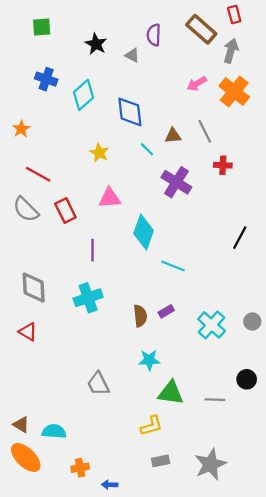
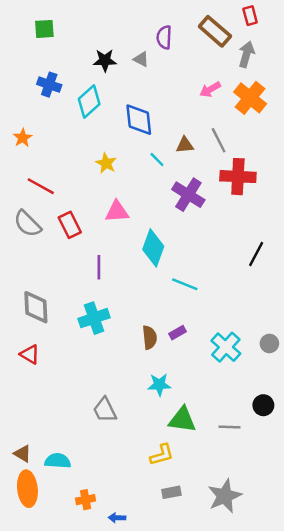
black star: (96, 44) -> (105, 60), moved, turned -30
red cross: (223, 165) -> (238, 177), size x1.8
orange ellipse: (26, 457) -> (27, 489), turned 40

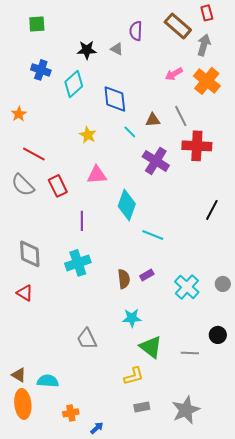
green triangle: (182, 420) -> (151, 347), turned 30
blue arrow: (117, 518) -> (97, 428), turned 136

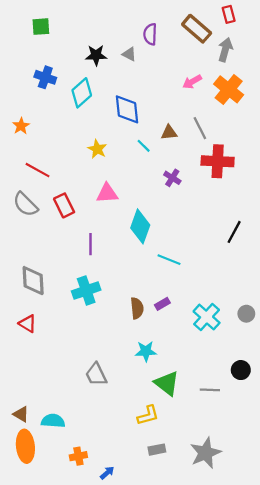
purple cross: (156, 161) -> (172, 178), size x0.6

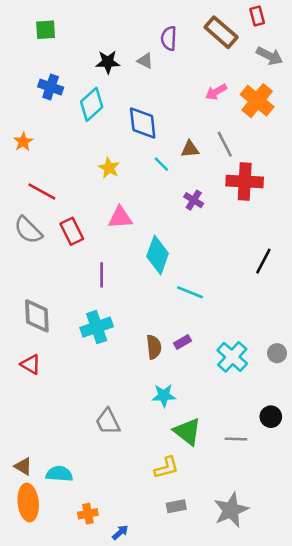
gray arrow: (225, 50) -> (270, 56), moved, turned 100

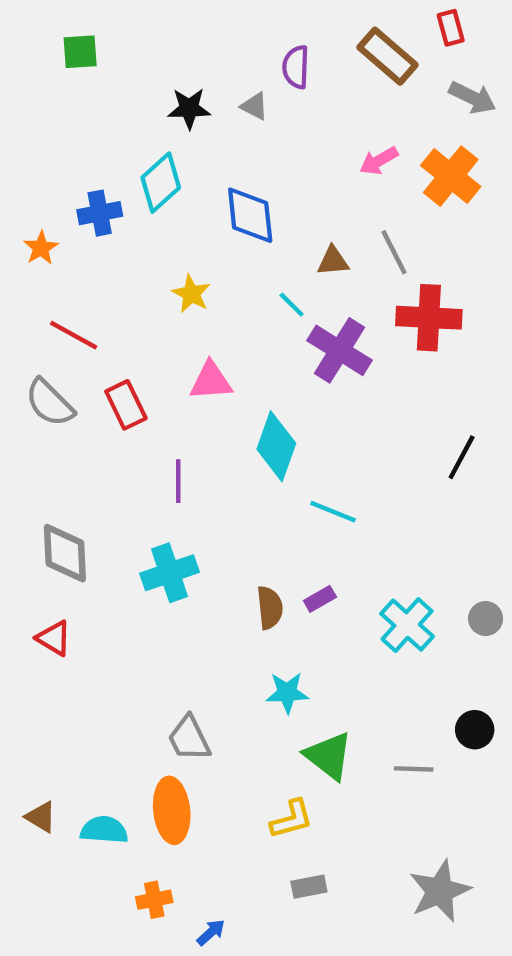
blue cross: (51, 87) -> (100, 213), moved, turned -30
cyan line: (161, 164) -> (292, 305), moved
purple cross: (194, 200) -> (340, 350), size x1.8
orange ellipse: (28, 503) -> (172, 810), moved
gray star: (231, 510) -> (440, 891), moved

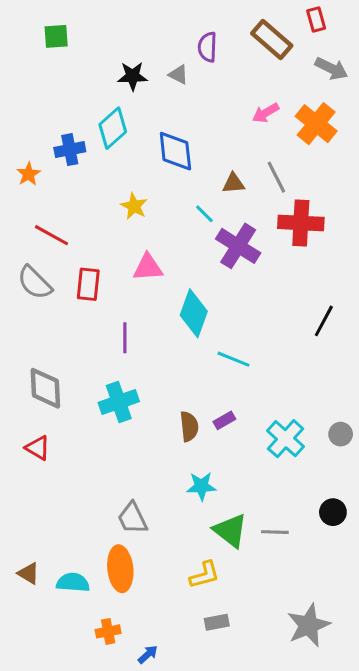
red rectangle: (126, 405) -> (88, 284), turned 32
gray line: (414, 769) -> (275, 532), moved

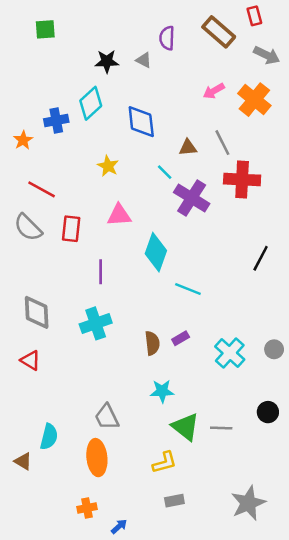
cyan semicircle: (73, 583) -> (49, 437), moved, turned 100

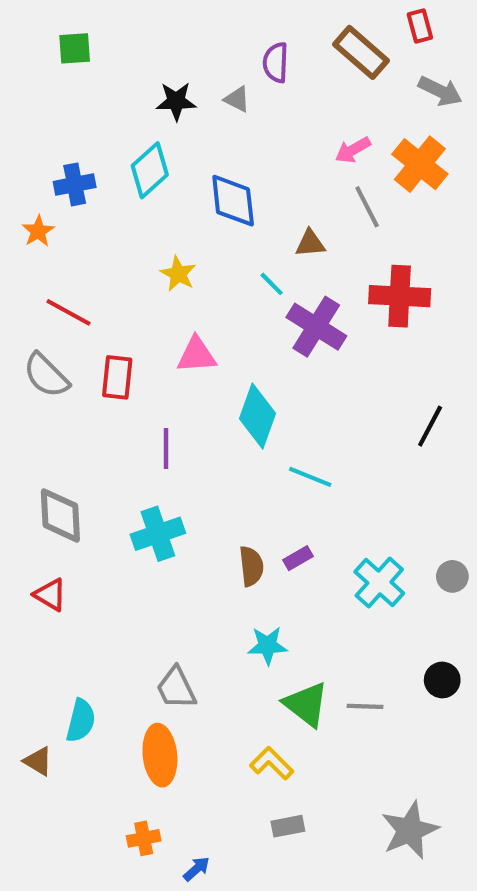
blue cross: (56, 120) -> (75, 184), moved
gray line: (222, 143) -> (367, 207), moved
yellow L-shape: (165, 462) -> (272, 763), turned -120

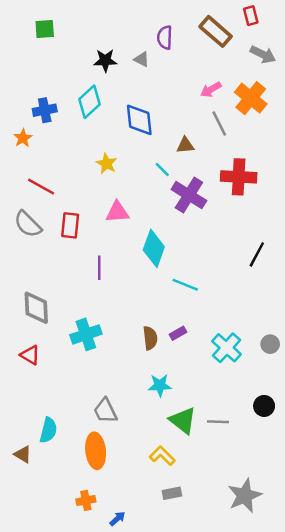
cyan cross: (158, 534) -> (86, 334), moved

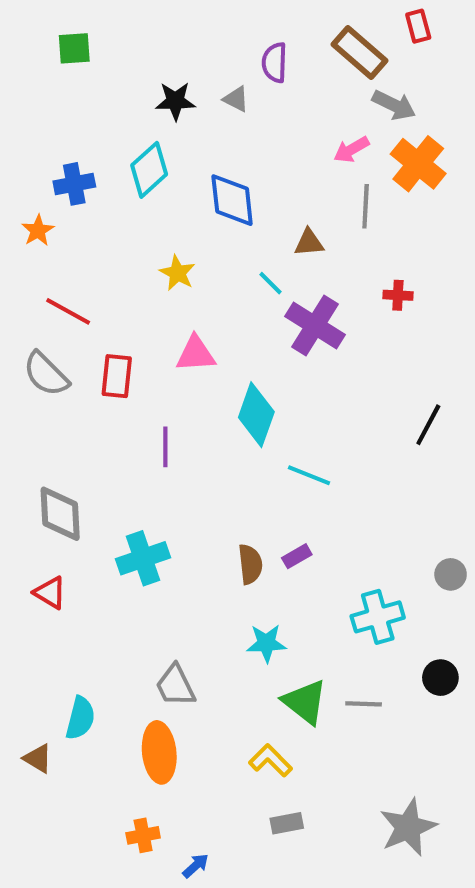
gray arrow: (263, 54) -> (394, 105), moved
gray line: (219, 124) -> (366, 206), turned 30
red cross: (239, 177) -> (398, 295), size x0.5
cyan cross: (227, 348) -> (378, 617), moved, turned 32

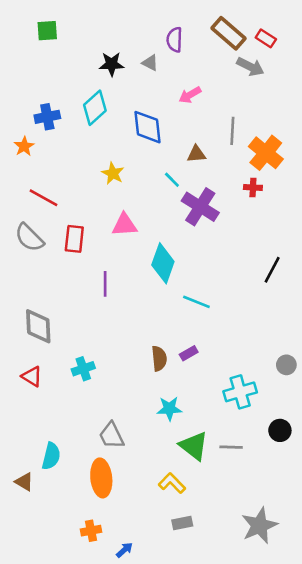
red rectangle: (418, 26) -> (266, 38), moved, turned -42
pink arrow: (351, 150) -> (190, 95), moved
orange cross: (418, 164) -> (266, 153), moved
cyan cross: (143, 558) -> (83, 369), moved, size x0.7

